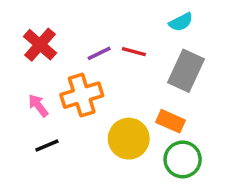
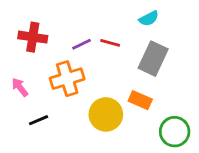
red cross: (40, 45) -> (33, 37), turned -32
pink arrow: (38, 106) -> (20, 87), moved
green circle: (183, 159) -> (175, 132), moved

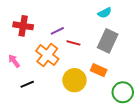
red line: (110, 43) -> (73, 43), moved
orange cross: (67, 79) -> (47, 55), turned -35

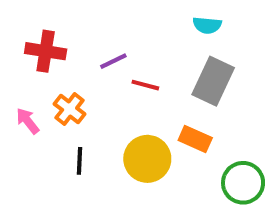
cyan semicircle: (105, 13) -> (207, 25), turned 32
orange cross: (47, 55) -> (70, 109), moved, size x0.7
black line: (27, 84) -> (80, 161), moved, turned -64

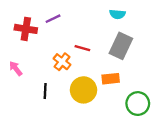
purple line: (113, 61) -> (53, 19), moved
orange cross: (70, 109) -> (62, 62), moved
orange rectangle: (195, 139) -> (111, 79), turned -30

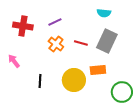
purple line: (53, 19) -> (55, 22), moved
red line: (82, 48) -> (81, 43), moved
orange cross: (62, 62) -> (56, 44), moved

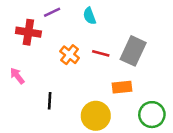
cyan semicircle: (104, 13) -> (90, 16), moved, turned 64
purple line: (55, 22) -> (52, 12), moved
yellow circle: (74, 80) -> (96, 116), moved

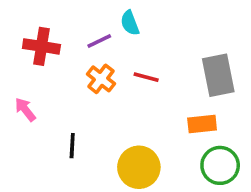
purple line: (52, 12) -> (99, 41), moved
gray rectangle: (133, 51) -> (218, 75), moved, turned -36
orange rectangle: (122, 87) -> (202, 124), moved

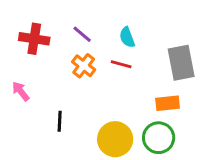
cyan semicircle: (130, 23) -> (127, 37), moved
purple line: (99, 41) -> (82, 34), turned 66
green circle: (220, 165) -> (159, 138), moved

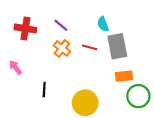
cyan semicircle: (127, 37) -> (103, 24), moved
gray rectangle: (181, 63) -> (117, 46), moved
green circle: (159, 138) -> (138, 96), moved

